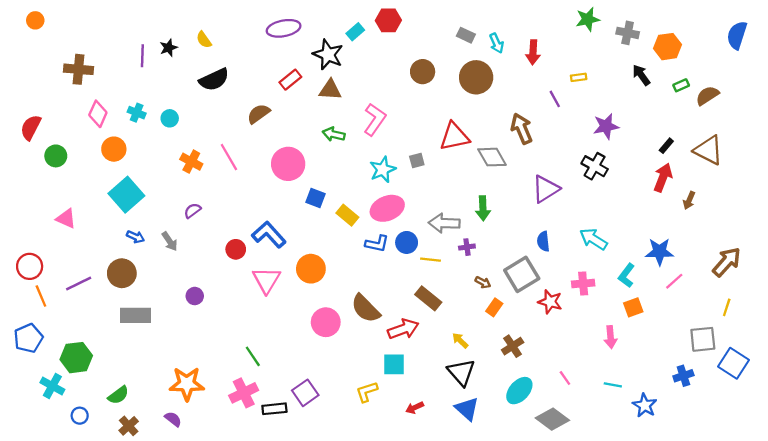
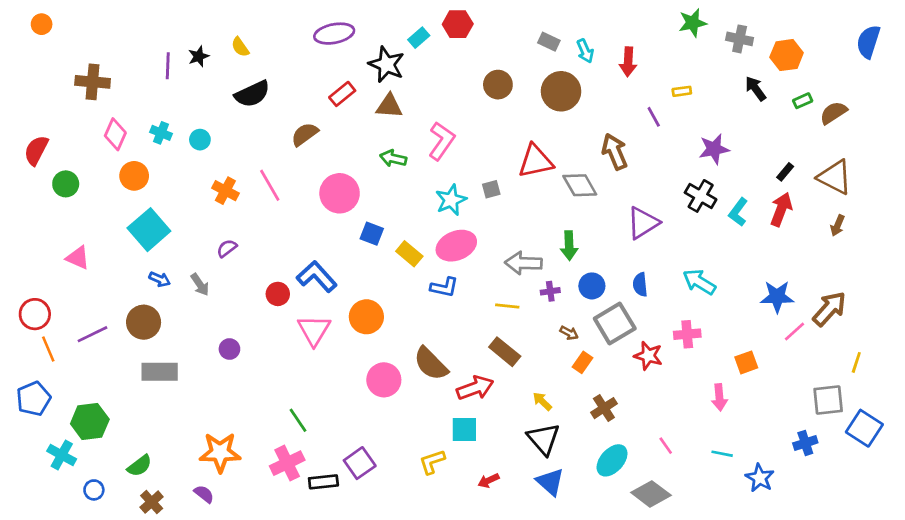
brown arrow: (689, 200) -> (838, 226), moved
blue circle: (407, 242) -> (592, 286), moved
brown arrow: (727, 262) -> (829, 309), moved
cyan L-shape: (626, 276) -> (738, 212), moved

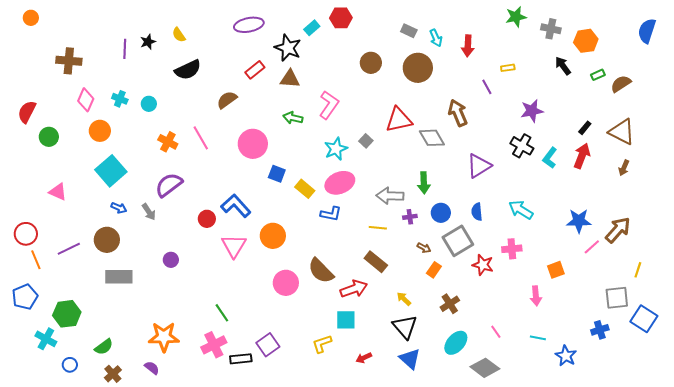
gray square: (491, 189) -> (366, 141), turned -32
purple semicircle: (227, 248) -> (169, 185), size x1.8

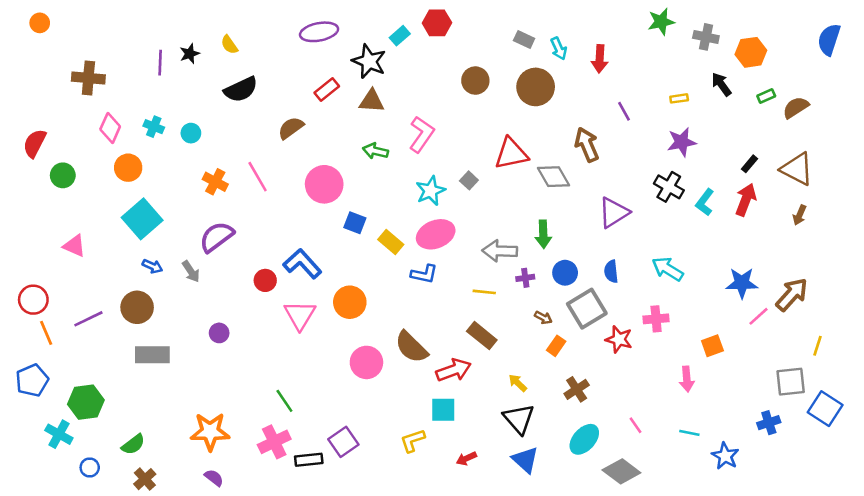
yellow rectangle: (508, 68) -> (679, 98), moved
purple semicircle: (152, 368) -> (214, 478), moved

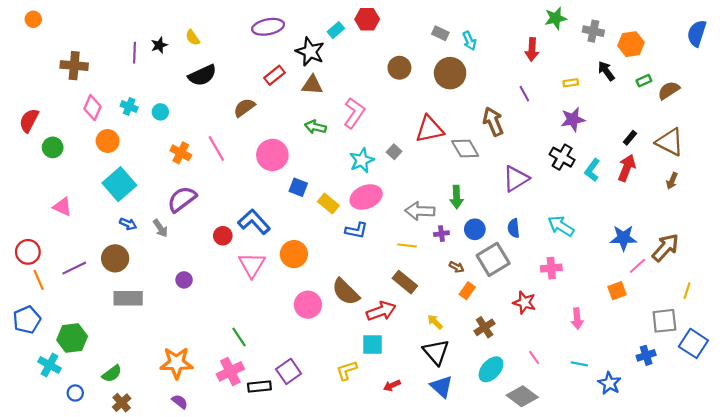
red arrow: (600, 59) -> (532, 49), moved
red star: (619, 339) -> (524, 303), moved
orange square: (712, 346) -> (617, 291), moved

